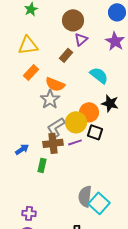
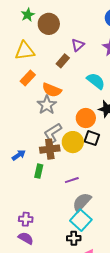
brown circle: (73, 20) -> (49, 24), moved
yellow circle: (76, 122) -> (73, 142), moved
purple line: (75, 142) -> (72, 180), moved
gray semicircle: (85, 196) -> (82, 202), turned 35
cyan square: (99, 203) -> (81, 220), moved

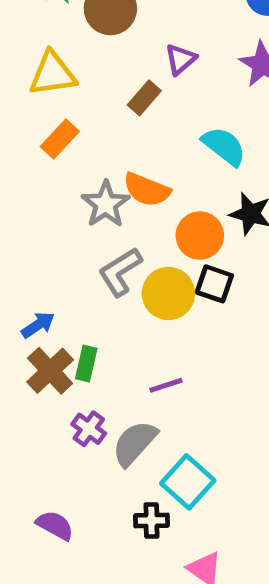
orange semicircle: (52, 90) -> (147, 190), moved
brown cross: (50, 149) -> (50, 371), moved, turned -36
gray semicircle: (82, 202) -> (135, 443), moved
purple cross: (26, 219) -> (89, 429), moved, turned 32
black cross: (74, 238) -> (152, 521), moved

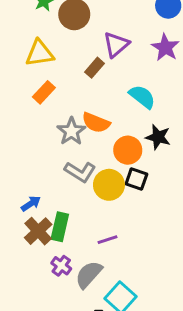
purple triangle: (180, 59) -> (116, 45), size x1.4
gray L-shape: (120, 272) -> (80, 172), turned -116
green rectangle: (86, 364) -> (60, 227), size x1.4

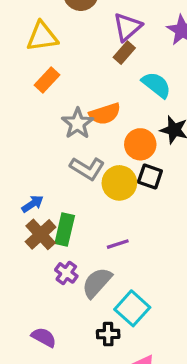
brown rectangle: (94, 68) -> (124, 53), moved
orange semicircle: (96, 123) -> (105, 114), turned -40

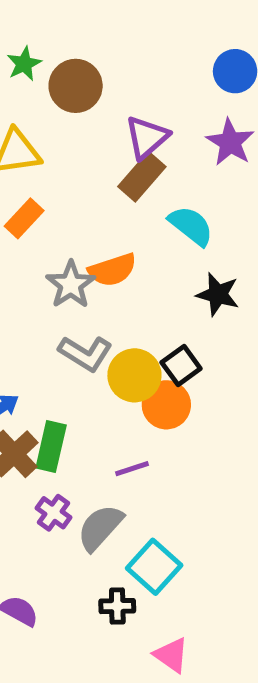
brown rectangle: (124, 53) -> (142, 177), size x1.4
orange circle: (140, 144) -> (166, 405), moved
black square: (150, 176) -> (181, 366), turned 35

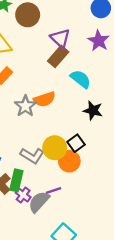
purple triangle: (147, 137) -> (60, 38), turned -35
gray L-shape: (85, 353) -> (32, 156), moved
purple cross: (54, 513) -> (23, 195), moved
gray semicircle: (100, 527) -> (39, 202), moved

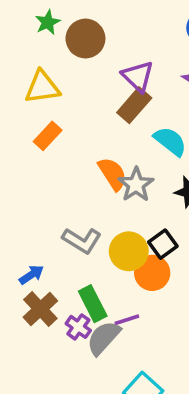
orange semicircle: (45, 99) -> (113, 174), turned -105
gray star: (25, 106) -> (136, 185), moved
gray L-shape: (32, 156) -> (82, 240), moved
green rectangle: (16, 180) -> (93, 304), moved, turned -40

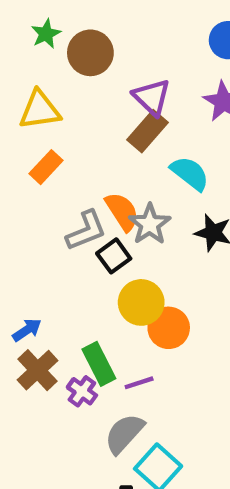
gray L-shape: (82, 240) -> (86, 231), moved, turned -54
black square: (163, 244) -> (114, 256), moved
gray semicircle: (103, 338) -> (124, 434), moved

